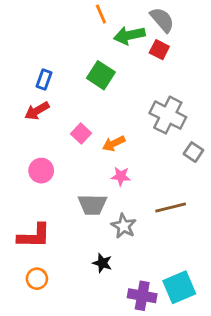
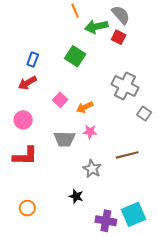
pink circle: (41, 171) -> (23, 120), moved
gray trapezoid: (92, 205) -> (64, 139), moved
red L-shape: (34, 236) -> (25, 156), moved

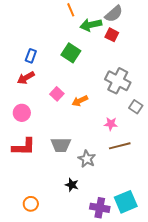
gray semicircle: (121, 15) -> (114, 14), turned 90
pink star: (90, 132) -> (111, 124), moved
gray trapezoid: (64, 139) -> (61, 145), moved
orange circle: (27, 208) -> (31, 204), moved

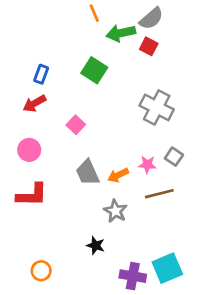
orange arrow: (80, 101) -> (118, 175), moved
gray square: (136, 107) -> (174, 157), moved
gray trapezoid: (61, 145) -> (88, 172), moved, turned 65

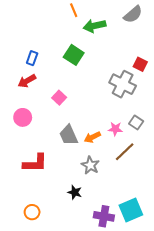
gray semicircle: (151, 18) -> (133, 14), moved
red square: (149, 46) -> (140, 64), moved
brown line: (159, 194) -> (125, 152), turned -30
red L-shape: (32, 195) -> (35, 163), moved

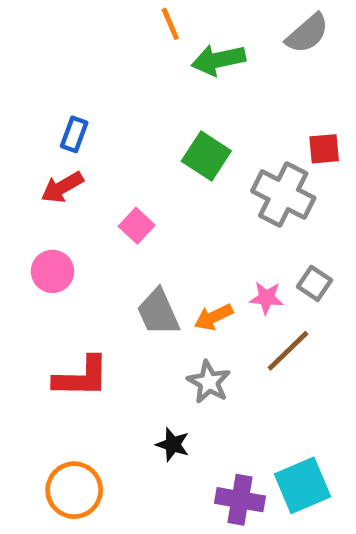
green square: (74, 55) -> (206, 156), moved
red square: (140, 64) -> (324, 149), turned -32
orange circle: (32, 212) -> (74, 490), size x1.5

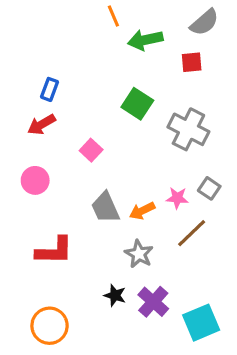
red square: (324, 149) -> (192, 62), moved
purple cross: (240, 500) -> (153, 302), moved, turned 32

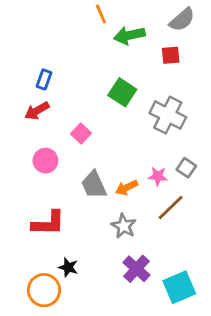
pink circle: (35, 180) -> (45, 161), moved
black star: (115, 295) -> (68, 267), moved

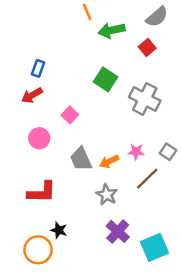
red square: (171, 55) -> (147, 47), turned -35
gray square: (186, 168) -> (168, 152), moved

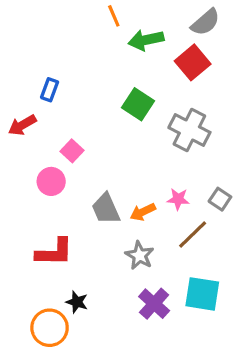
red square: (147, 47) -> (193, 62), size x1.5
red arrow: (32, 95) -> (22, 125), moved
pink square: (70, 115) -> (72, 151), moved
cyan square: (155, 247) -> (202, 294), moved, turned 32

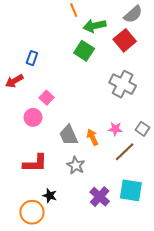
green square: (138, 104) -> (84, 51), moved
orange arrow: (143, 212) -> (92, 137), turned 91
gray star: (140, 255) -> (76, 165), moved

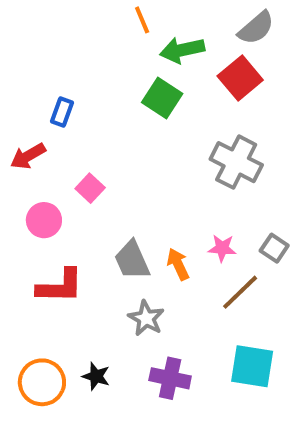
pink circle: (33, 117) -> (44, 220), moved
red L-shape: (35, 163) -> (60, 286), moved
purple cross: (100, 197) -> (170, 378), moved, turned -30
orange circle: (32, 212) -> (42, 382), moved

